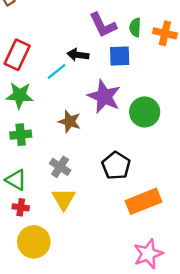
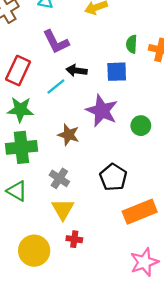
purple L-shape: (103, 25) -> (56, 42), moved
green circle: (145, 112) -> (141, 126), size x0.7
green cross: (21, 135) -> (21, 147), size x1.5
red cross: (21, 207) -> (74, 239), moved

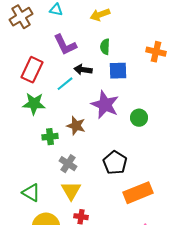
green semicircle: (132, 44) -> (105, 47), moved
green cross: (21, 147) -> (50, 137), moved, size x0.6
green triangle: (17, 191) -> (31, 193), moved

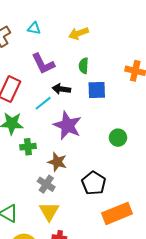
purple star: (105, 105) -> (67, 125), moved
brown star: (76, 126) -> (57, 162), moved
green cross: (50, 137) -> (28, 147), moved

